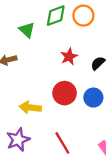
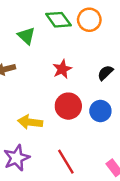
green diamond: (56, 16) -> (58, 20), turned 75
red star: (69, 57) -> (62, 69), moved

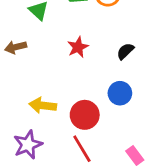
red circle: (68, 106) -> (85, 115), moved

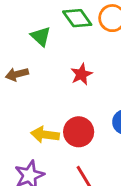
red circle: (85, 115) -> (79, 132), moved

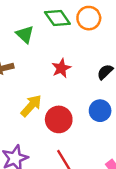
yellow arrow: (45, 135) -> (31, 106), moved, turned 125

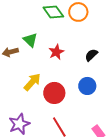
green triangle: (25, 34) -> (30, 40), moved

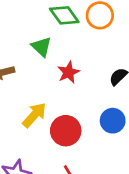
green triangle: (30, 40) -> (41, 47), moved

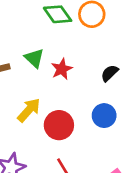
green triangle: (41, 47) -> (34, 58), moved

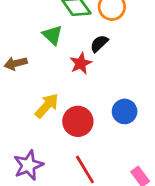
green triangle: (34, 58) -> (52, 35), moved
black semicircle: (110, 73) -> (99, 44), moved

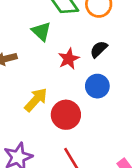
black semicircle: (99, 44) -> (99, 49), moved
blue circle: (125, 111) -> (97, 86), moved

